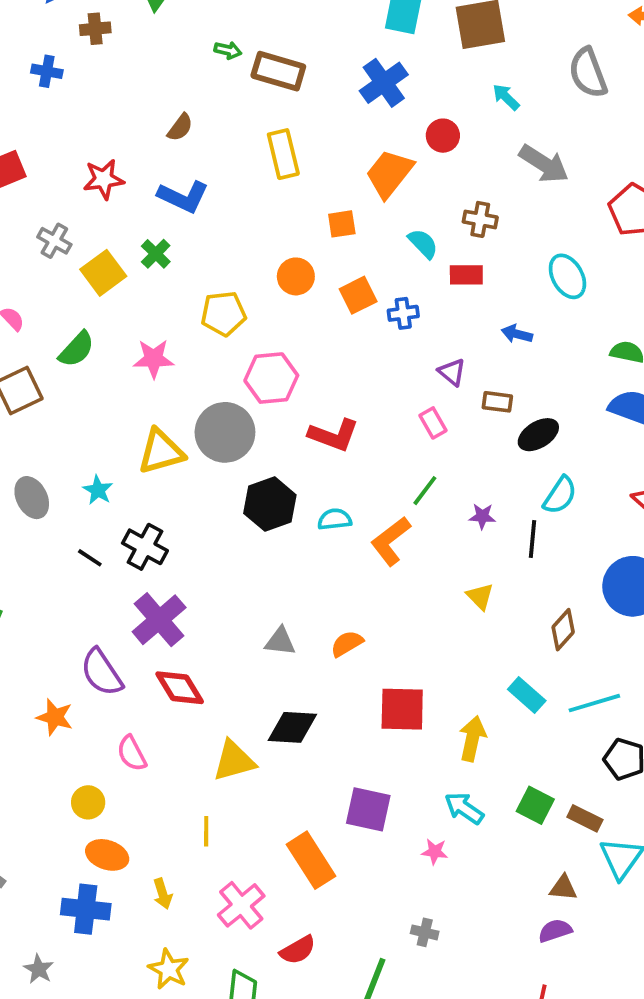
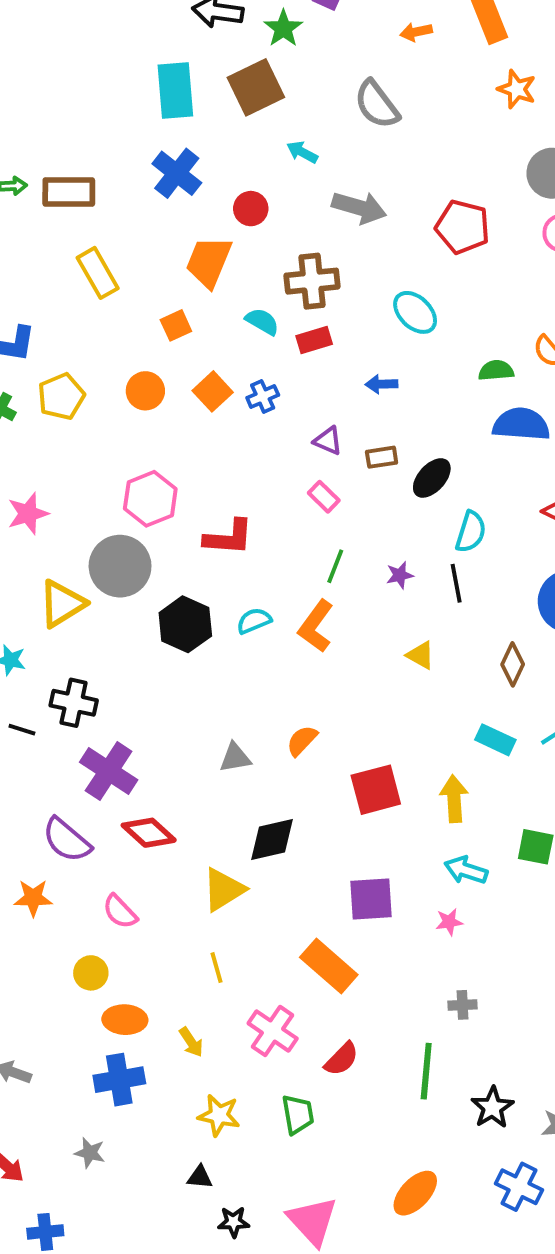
brown cross: (480, 219) -> (312, 281), size x1.5
yellow pentagon: (223, 314) -> (61, 396), moved

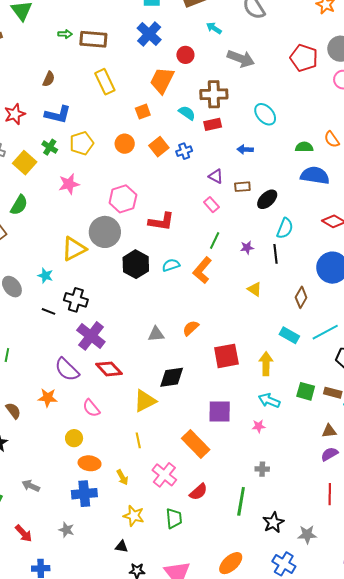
red pentagon: (463, 227) -> (304, 58), moved
pink star: (28, 514) -> (69, 184), moved

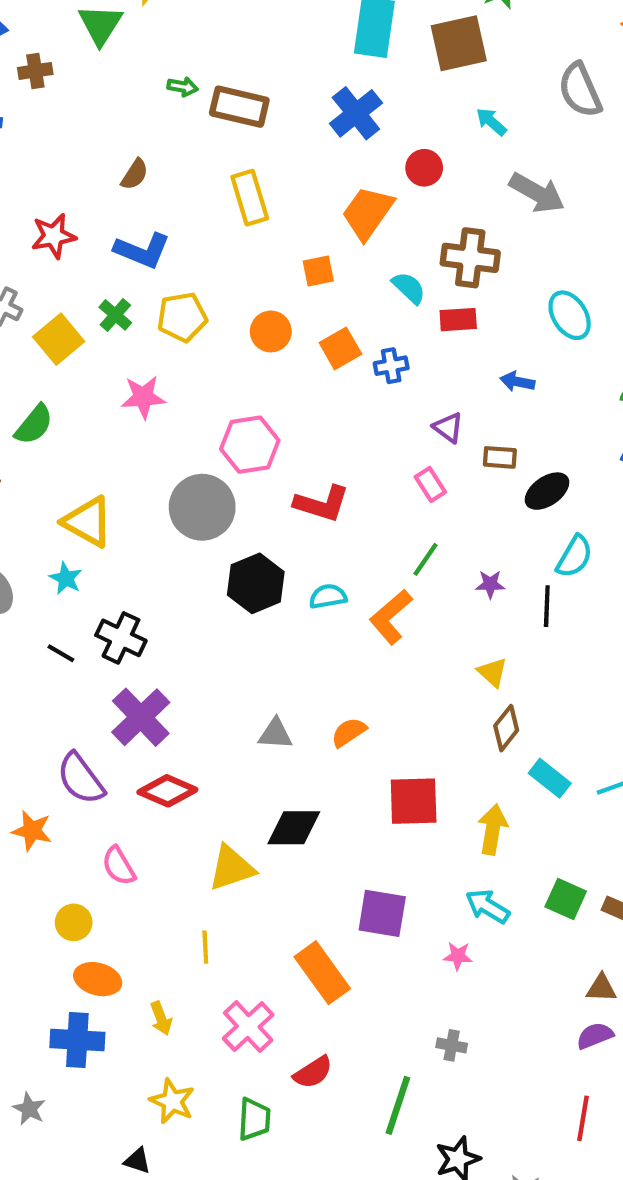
yellow triangle: (74, 249) -> (88, 522), moved, turned 48
brown diamond: (301, 297) -> (506, 728), moved
red diamond: (109, 369) -> (167, 791), turned -32

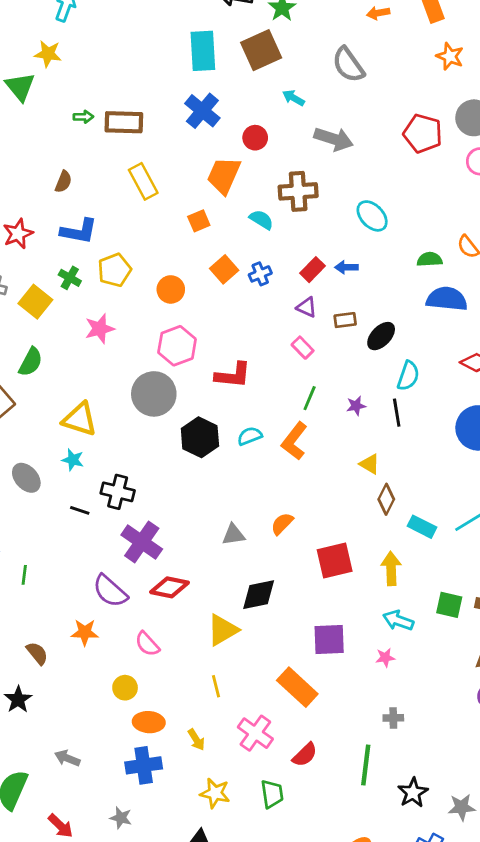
red rectangle: (458, 320) -> (312, 270), moved, turned -30
orange circle: (271, 331) -> (171, 289), moved

